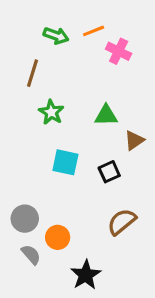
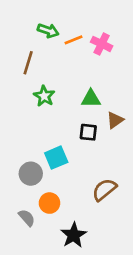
orange line: (94, 31) -> (74, 40), moved
cyan square: (65, 162) -> (56, 158), moved, turned -35
black square: (109, 172) -> (88, 132), moved, turned 30
gray circle: (25, 219) -> (31, 174), moved

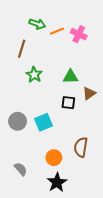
gray circle: (31, 174) -> (18, 121), moved
brown semicircle: (104, 190) -> (81, 147), turned -42
orange circle: (49, 203) -> (54, 158), moved

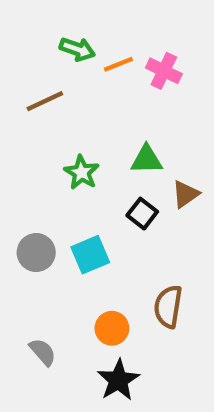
brown line: (22, 49) -> (45, 101), turned 48
green star: (34, 75) -> (82, 172), moved
black square: (68, 103) -> (142, 214), turned 32

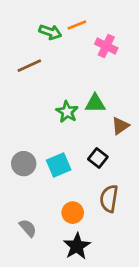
orange line: (118, 64) -> (77, 25), moved
green star: (82, 172) -> (67, 112), moved
black square: (142, 214) -> (98, 158), moved

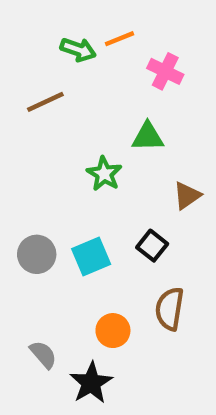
green triangle: (95, 103) -> (148, 137), moved
black star: (77, 246) -> (91, 383), moved

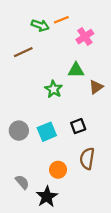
pink cross: (165, 71) -> (85, 37), turned 30
brown triangle: (187, 196) -> (96, 87), moved
black square: (152, 246) -> (78, 126), turned 32

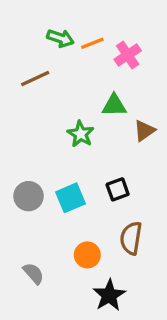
orange line: (61, 20) -> (92, 43), moved
black star: (47, 197) -> (109, 295), moved

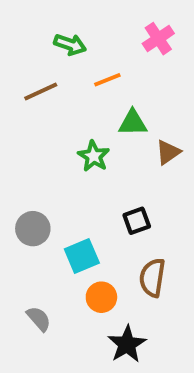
orange line: (92, 43) -> (107, 80), moved
pink cross: (128, 55) -> (158, 39), moved
cyan square: (70, 198) -> (82, 256), moved

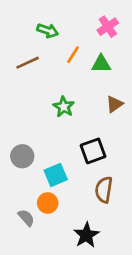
orange line: (107, 80) -> (73, 55), turned -36
green triangle: (133, 123) -> (101, 64), moved
black square: (137, 221) -> (93, 151), size x1.4
orange circle: (101, 297) -> (48, 203), moved

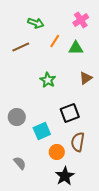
orange circle: (48, 203) -> (57, 152), moved

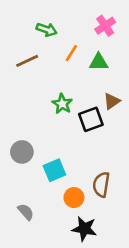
black square: (70, 113) -> (91, 119), moved
black star: (65, 176) -> (84, 229), turned -30

